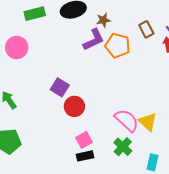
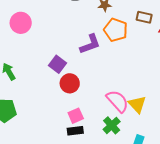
brown rectangle: (146, 29) -> (144, 17), turned -56
purple L-shape: (94, 40) -> (90, 44), moved

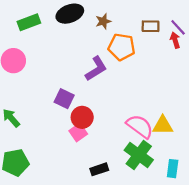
yellow triangle: (137, 104) -> (163, 125), turned -36
pink square: (76, 116) -> (78, 132), moved
green cross: (112, 125) -> (139, 155), size x1.4

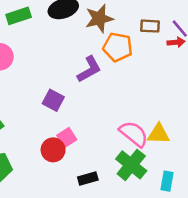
brown star: (103, 21) -> (99, 19), size x1.6
red arrow: (175, 40) -> (176, 42), turned 98
red circle: (82, 117) -> (53, 150), moved

